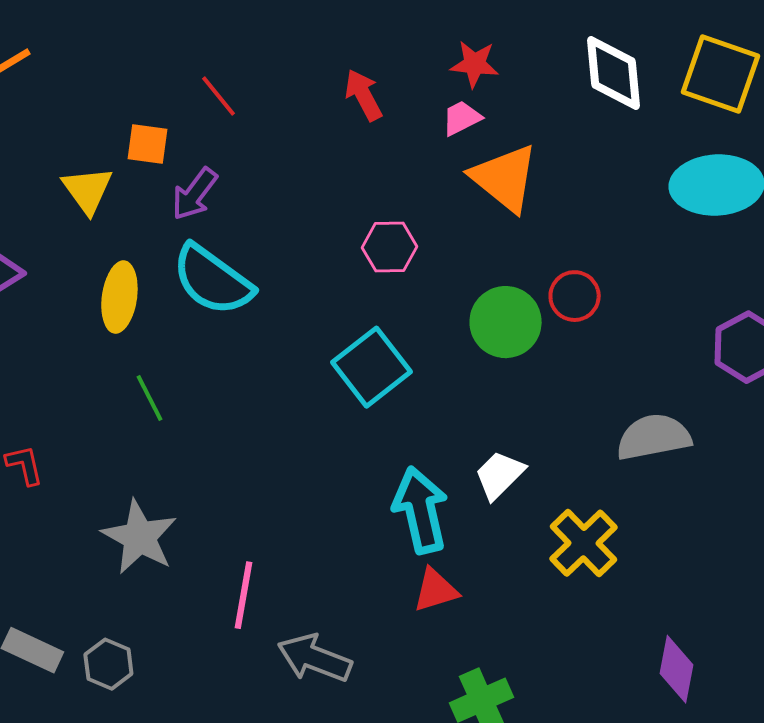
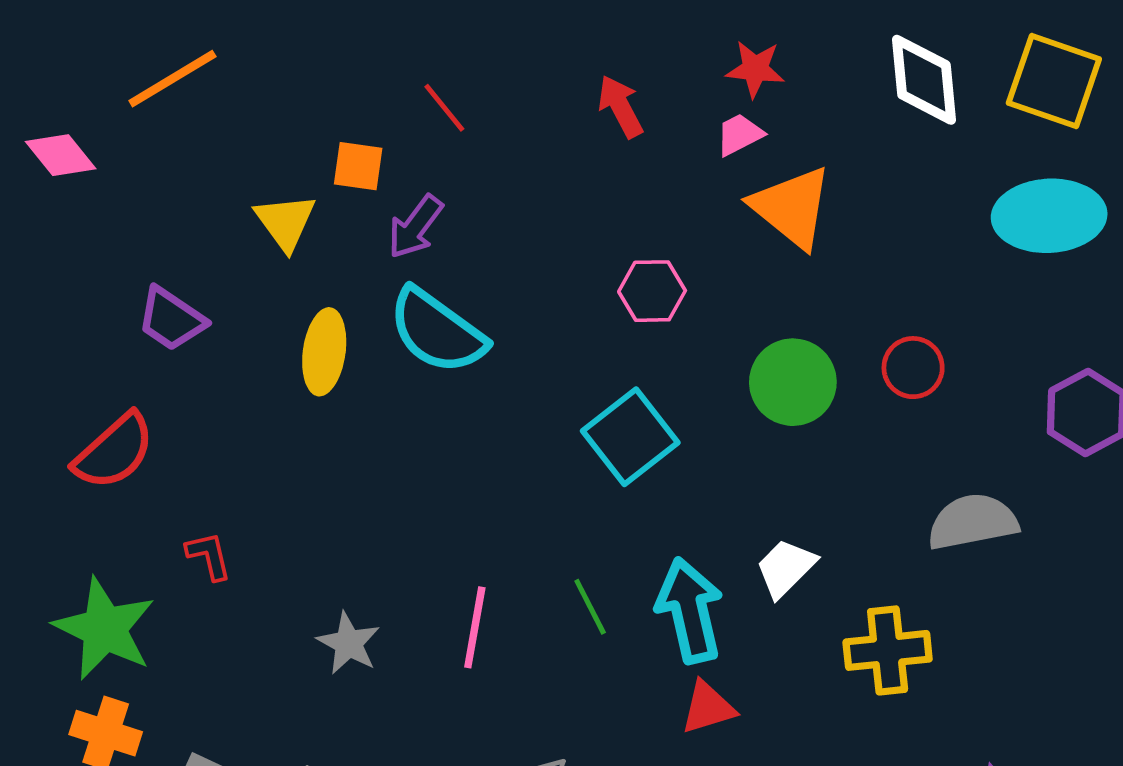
red circle: (575, 296) -> (913, 368), moved
green line: (149, 398) -> (590, 607), moved
gray star: (139, 537) -> (348, 643), size x0.7
yellow cross: (584, 543) -> (888, 650), turned 38
pink line: (243, 595) -> (475, 627), moved

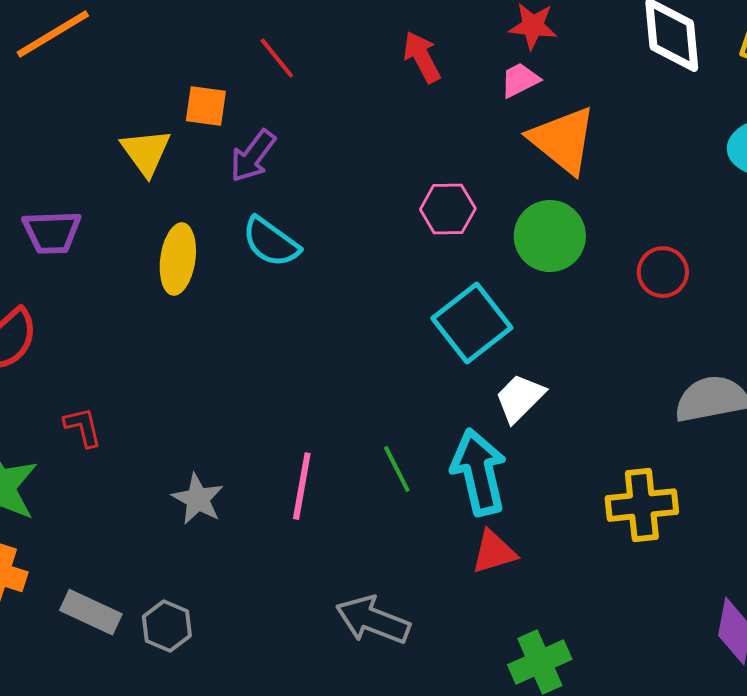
purple trapezoid: (171, 319) -> (52, 232), turned -36
cyan semicircle: (437, 331) -> (271, 242), size x0.7
green circle: (793, 382) -> (550, 236), moved
cyan square: (630, 437) -> (472, 323), moved
white trapezoid: (786, 568) -> (520, 398), moved

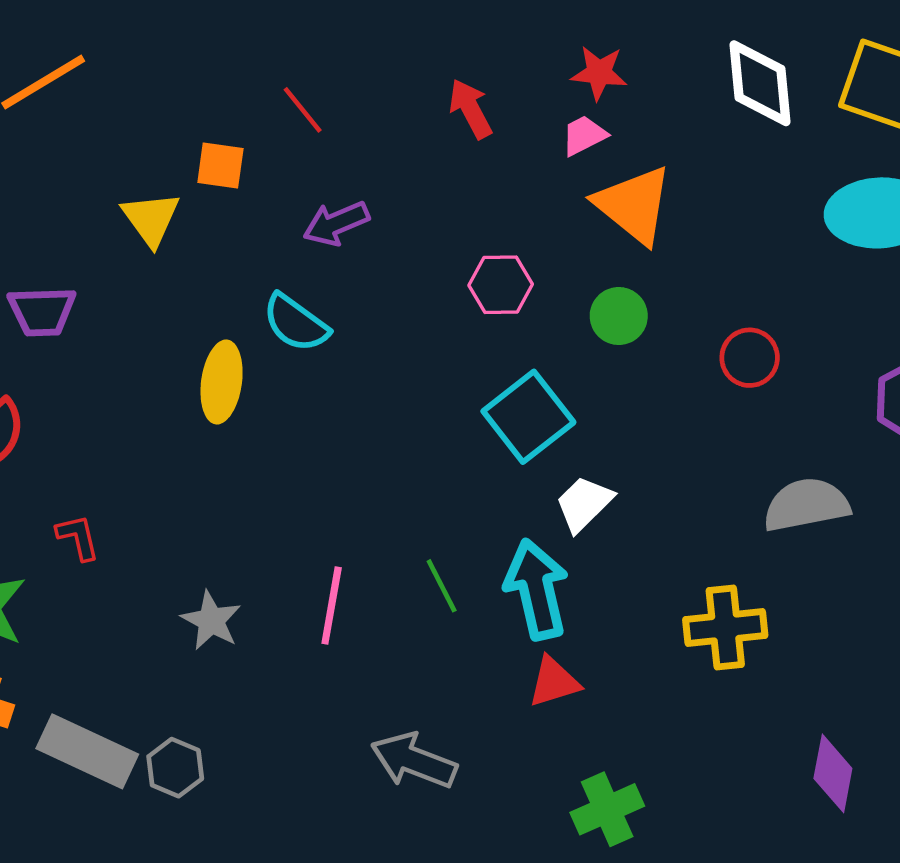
purple arrow: (253, 156) -> (336, 223), moved, turned 30
green circle: (550, 236) -> (619, 316), size x0.7
yellow ellipse: (178, 259) -> (222, 382), moved
gray rectangle: (91, 612) -> (87, 751), size x1.4

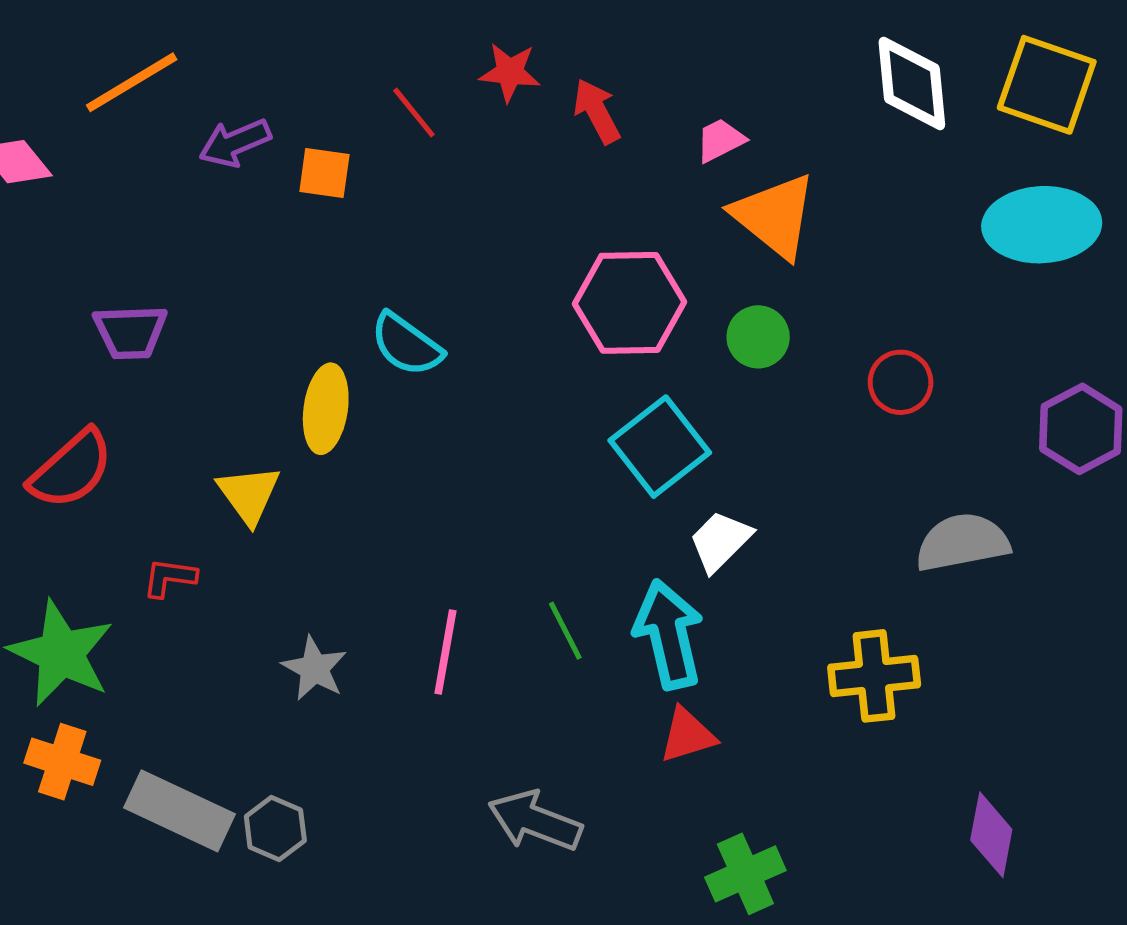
red star: (599, 73) -> (510, 72), moved
yellow triangle: (151, 219) -> (249, 494), moved
purple arrow: (336, 223) -> (235, 143), moved
pink hexagon: (501, 285) -> (629, 303), size x1.6
red L-shape: (78, 537) -> (169, 578), turned -69

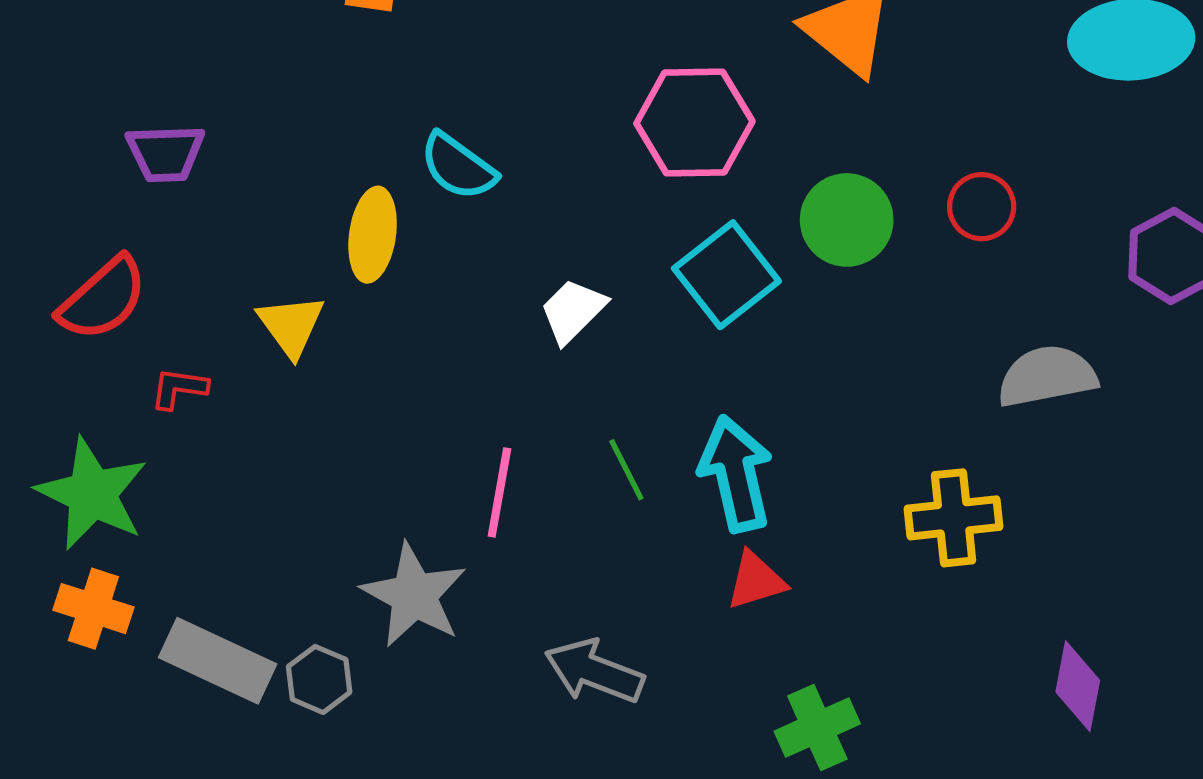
green circle: (758, 337) -> (847, 220), moved, size x1.4
white trapezoid: (720, 541) -> (573, 311), moved
red L-shape: (169, 578) -> (179, 388), moved
gray star: (314, 668) -> (414, 595), moved, size x1.5

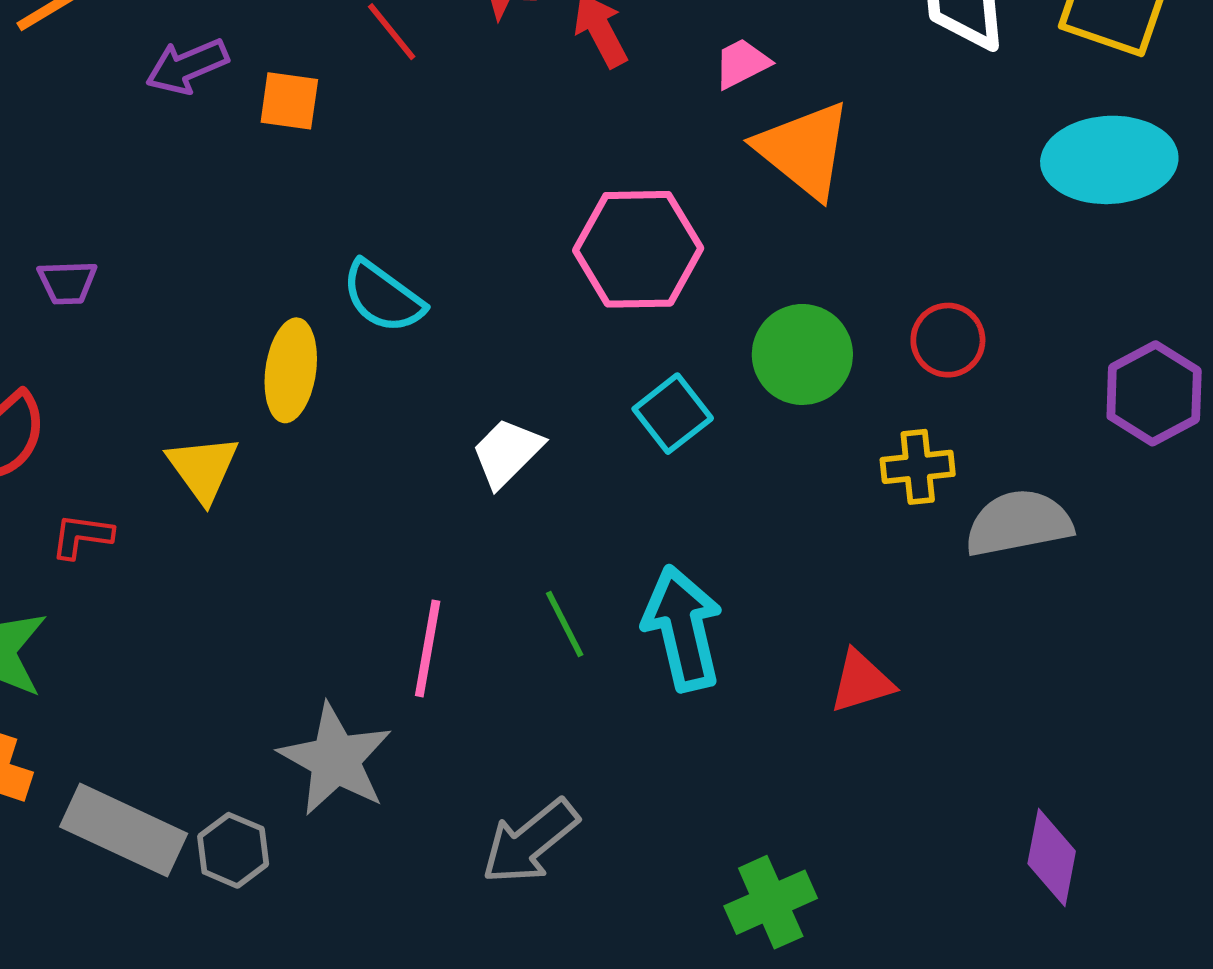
purple trapezoid: (166, 153) -> (67, 282), size x0.7
cyan square: (726, 275) -> (673, 414), size x0.7
yellow cross: (954, 518) -> (918, 467), moved, size x0.7
red triangle: (756, 581) -> (861, 682), moved
gray arrow: (594, 671) -> (530, 842), turned -60

